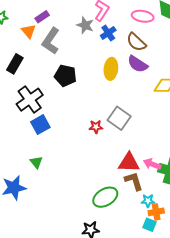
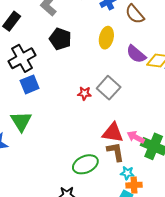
purple semicircle: (138, 64) -> (136, 54), moved
green triangle: (36, 162) -> (21, 121), size x1.6

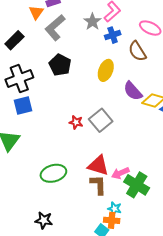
pink arrow: (136, 137) -> (120, 173), turned -60
green ellipse: (85, 164) -> (53, 173), moved
cyan star: (127, 173) -> (115, 209), moved

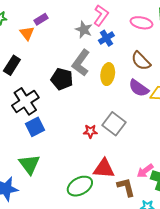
gray L-shape: (55, 28) -> (81, 63), moved
brown semicircle: (137, 51) -> (141, 61), moved
red triangle: (98, 165) -> (104, 169), moved

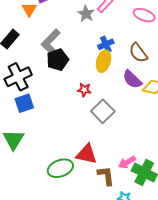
blue cross: (106, 38) -> (106, 44), moved
gray L-shape: (81, 63) -> (51, 42), moved
black pentagon: (62, 79) -> (58, 60), turned 30
red star: (90, 131) -> (84, 90), moved

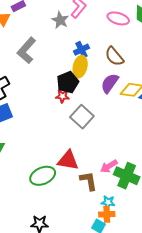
black pentagon: (58, 60) -> (68, 82), moved
purple semicircle: (132, 79) -> (110, 83), turned 85

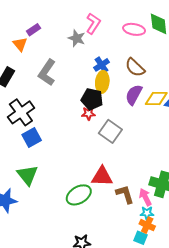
black pentagon: (68, 82) -> (92, 99), turned -30
pink arrow: (109, 166) -> (145, 197), moved, turned 102
orange cross: (107, 214) -> (147, 225), turned 35

